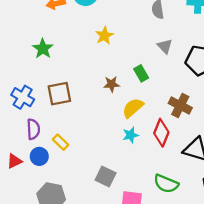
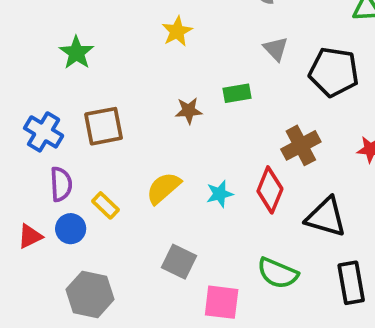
green rectangle: (141, 73) -> (237, 93), turned -70
brown cross: (180, 105) -> (301, 145), turned 35
yellow semicircle: (133, 108) -> (163, 188), moved

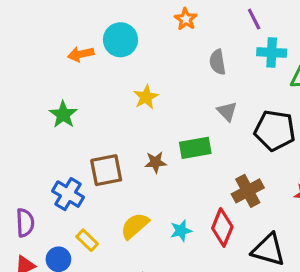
green rectangle: (237, 93) -> (195, 148), size x1.4
brown square: (104, 126) -> (106, 170), moved
blue cross: (44, 132) -> (68, 194), moved
purple semicircle: (61, 184) -> (25, 223), moved

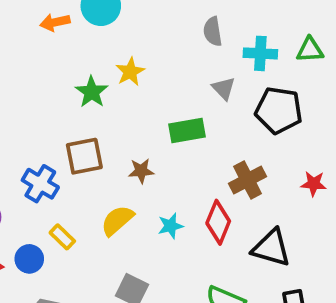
cyan cross: (272, 52) -> (260, 53), moved
green star: (63, 115) -> (92, 92), moved
brown star: (155, 162) -> (141, 171), moved

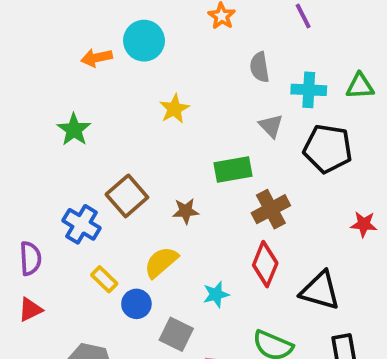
green star: (92, 92) -> (74, 130), moved
brown square: (84, 156) -> (127, 196), turned -30
brown cross: (248, 180) -> (271, 209), moved
cyan star: (170, 226) -> (216, 294), moved
blue circle: (29, 259) -> (136, 304), moved

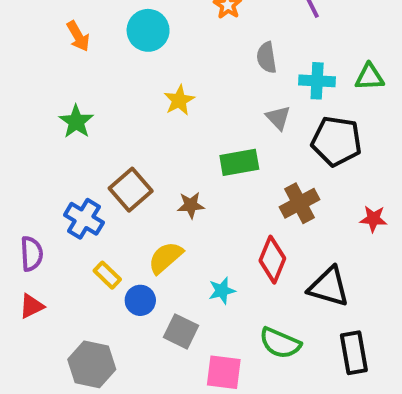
orange arrow: (97, 58) -> (78, 36), moved, turned -108
brown cross: (271, 209) -> (300, 203), moved

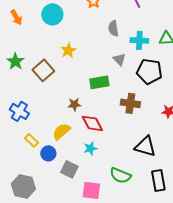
brown square: (131, 190) -> (43, 70), moved
brown cross: (300, 203) -> (130, 103), turned 36
red diamond: (272, 260) -> (92, 123), moved, turned -50

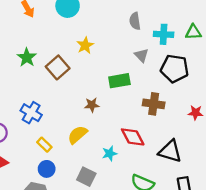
red diamond: (92, 123) -> (133, 137), moved
blue circle: (48, 153) -> (47, 169), moved

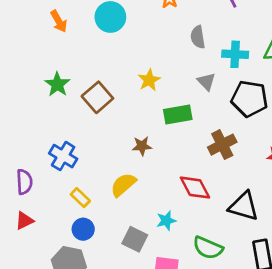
yellow star: (85, 45) -> (149, 80), moved
brown cross: (154, 104) -> (222, 145), turned -35
cyan star: (109, 153) -> (166, 221), moved

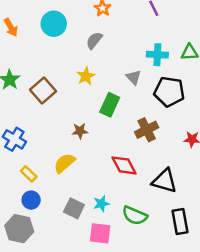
gray semicircle: (198, 37) -> (94, 40), moved, turned 48
green rectangle: (178, 114) -> (110, 105), turned -55
cyan star: (166, 221) -> (101, 204), moved

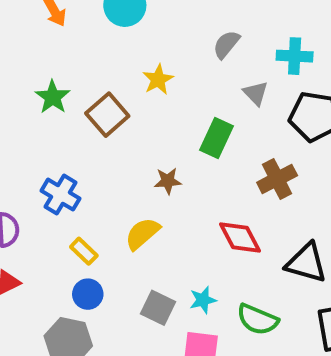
gray semicircle: (94, 40) -> (226, 44), moved
yellow star: (86, 76) -> (158, 79), moved

